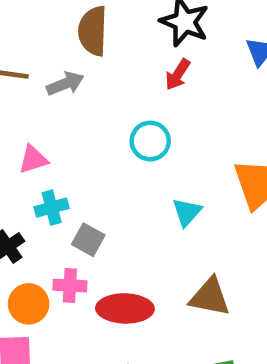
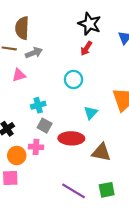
brown semicircle: (93, 31) -> (22, 28), moved
pink triangle: (33, 159) -> (19, 75), moved
cyan cross: (52, 208) -> (38, 105), moved
red ellipse: (125, 308) -> (71, 138), moved

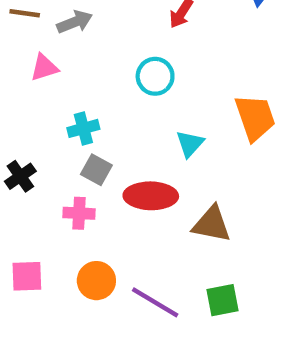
orange circle: (17, 156) -> (96, 281), moved

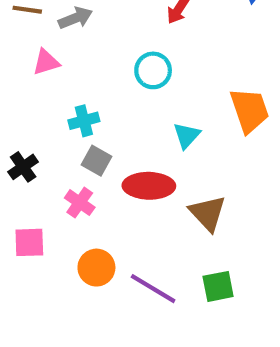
pink cross: (79, 213) -> (80, 203), turned 32
brown triangle: (212, 224) -> (208, 213), turned 36
pink square: (27, 276) -> (29, 242), moved

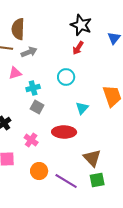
cyan cross: (84, 121) -> (33, 88), moved
gray square: (96, 161) -> (37, 107), moved
brown triangle: (208, 213) -> (92, 158), moved

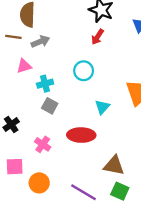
brown triangle: (92, 158) -> (114, 165), turned -36
orange circle: (39, 171) -> (39, 183), moved
green square: (97, 180) -> (120, 191), turned 35

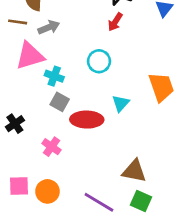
pink triangle: (24, 66) -> (30, 56), size x1.6
cyan cross: (45, 84) -> (54, 76), turned 35
red ellipse: (81, 135) -> (87, 120), moved
pink square: (15, 167) -> (19, 186), moved

